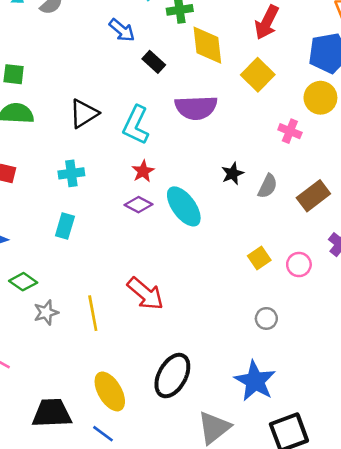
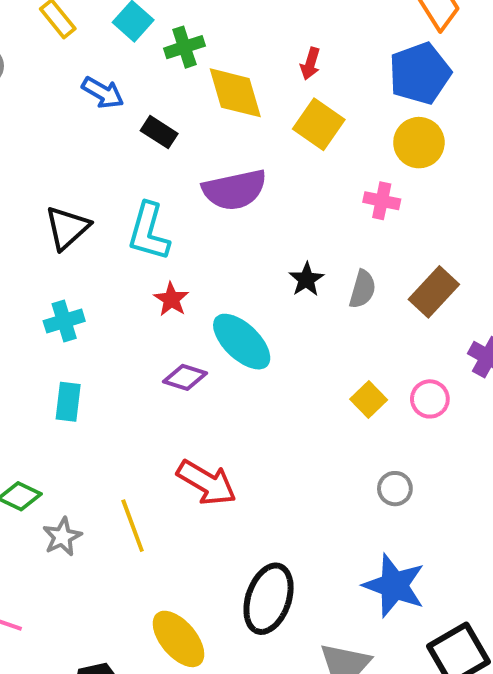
red arrow: (267, 22) -> (310, 64), moved, size x0.6
purple diamond: (138, 205) -> (185, 377), moved

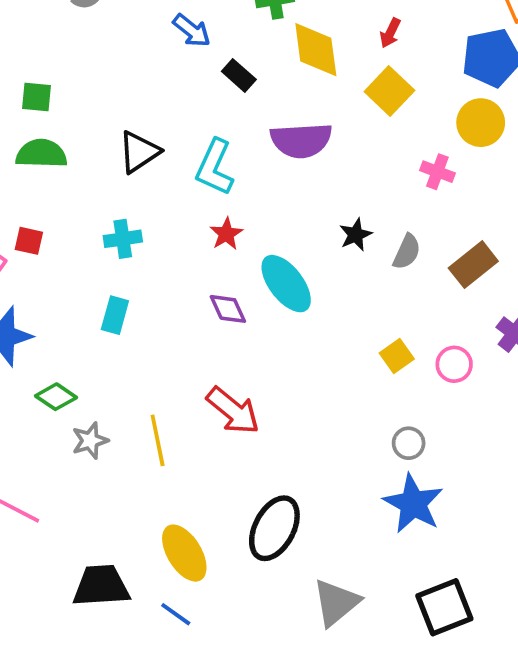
purple diamond: (185, 377) -> (228, 309), turned 39
blue star: (394, 586) -> (413, 504), moved

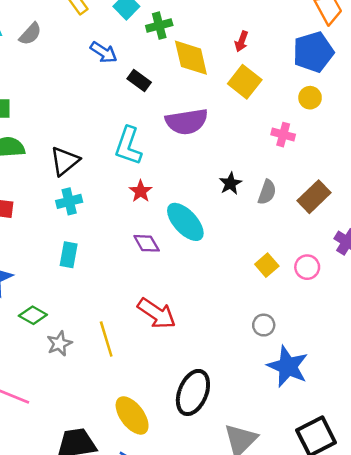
yellow circle: (481, 123) -> (310, 98), size x0.7
black triangle: (139, 152) -> (65, 161), moved
gray circle: (409, 443) -> (264, 325), moved

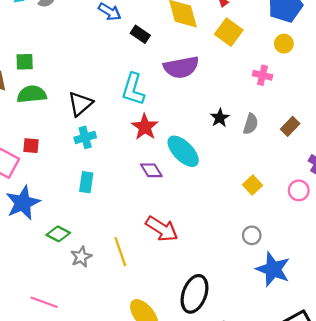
red star: (141, 191) -> (145, 127), size x1.4
brown rectangle: (314, 197) -> (290, 126), size x0.7
pink circle: (307, 267) -> (299, 190), moved

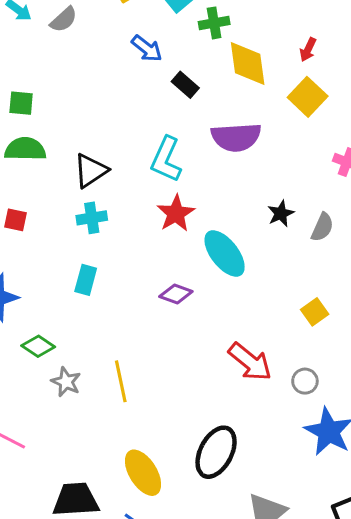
purple diamond: (151, 170) -> (176, 294), moved, turned -45
red arrow: (162, 229) -> (250, 362), moved
gray star: (81, 257) -> (66, 382), turned -30

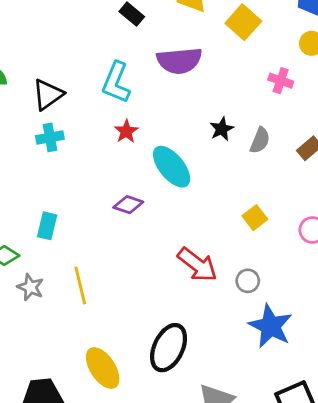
red star: (176, 213) -> (126, 131), size x0.7
cyan rectangle: (86, 280) -> (47, 226), moved

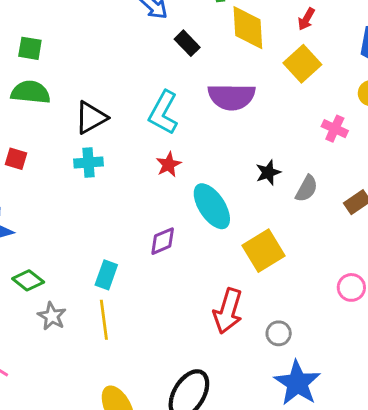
purple diamond: (128, 205) -> (163, 241), turned -48
yellow square: (255, 218) -> (263, 251), moved, size x1.6
cyan rectangle: (47, 226) -> (106, 275), moved
red arrow: (197, 265) -> (228, 311), turned 63

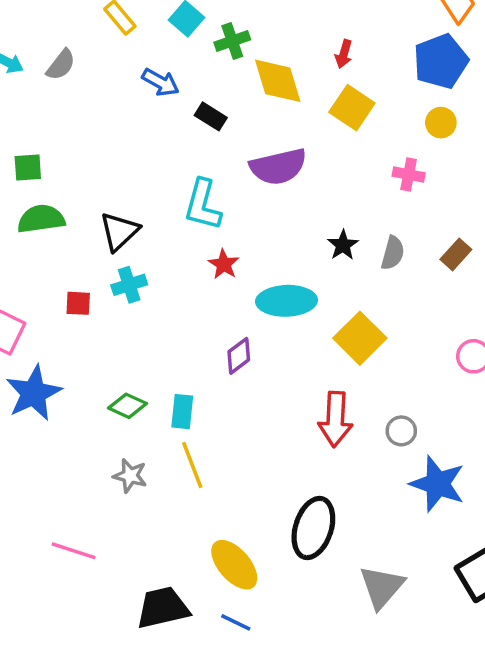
red square: (16, 159) -> (78, 303), moved
cyan ellipse: (212, 206) -> (287, 301), turned -45
green diamond: (28, 280) -> (127, 406), moved

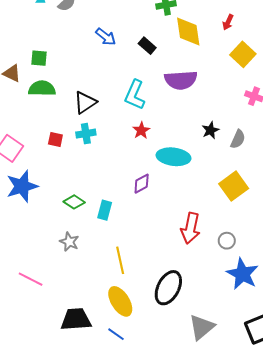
blue arrow: (161, 82) -> (106, 37), moved
yellow square: (352, 108) -> (243, 54), moved
yellow square: (360, 338) -> (234, 186), moved
yellow line: (192, 465) -> (120, 260), moved

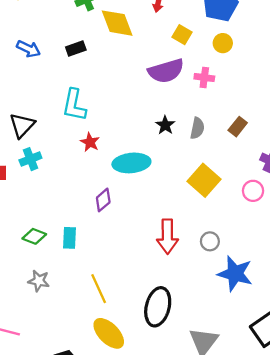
black rectangle: (147, 46) -> (76, 48), turned -48
yellow square: (243, 54) -> (182, 35), size x0.7
purple semicircle: (181, 80) -> (166, 71), moved

